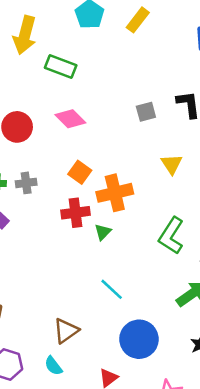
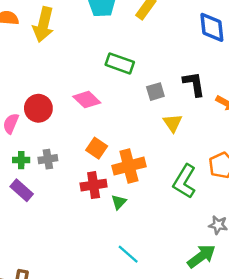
green rectangle: (61, 67) -> (120, 63), moved
yellow triangle: (172, 164) -> (173, 123), moved
green L-shape: (171, 236) -> (185, 181), moved

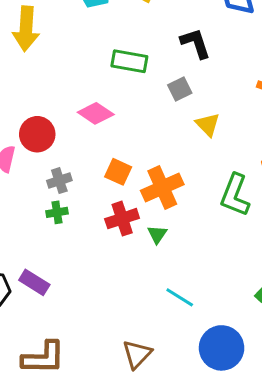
black L-shape: (194, 84) -> (195, 43), moved
gray cross: (48, 159) -> (59, 181), moved
green cross: (21, 160) -> (57, 212), moved
purple rectangle: (22, 190) -> (34, 282), moved

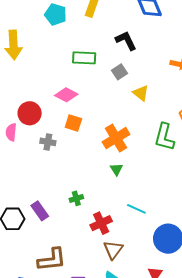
orange square: (118, 172) -> (73, 123), moved
gray cross: (59, 181) -> (48, 142), turned 35
green cross: (57, 212) -> (76, 198), moved
red cross: (122, 219) -> (101, 223), moved
purple rectangle: (34, 282) -> (40, 211), turned 30

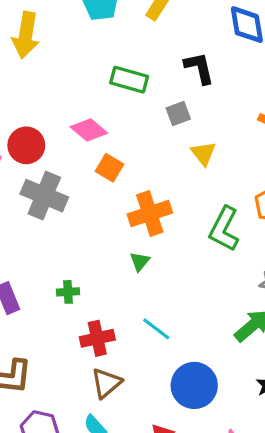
orange square: (73, 123) -> (109, 168), moved
gray cross: (48, 142) -> (44, 196), size x1.8

